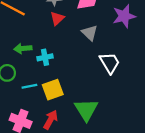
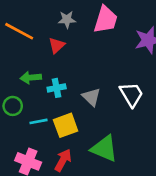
red triangle: (57, 18) -> (57, 45), moved
gray triangle: (90, 33) -> (91, 97), moved
green triangle: (86, 110) -> (104, 149), turned -35

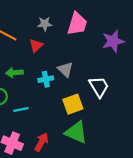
cyan cross: (57, 88) -> (46, 79), moved
gray triangle: (91, 97) -> (65, 69), moved
yellow square: (66, 125) -> (73, 104), moved

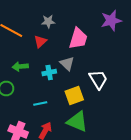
pink trapezoid: (77, 24) -> (78, 38), moved
purple star: (113, 41) -> (111, 20), moved
cyan line: (21, 110) -> (40, 104), moved

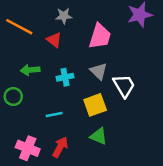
red triangle: (40, 42) -> (54, 40), turned -40
gray triangle: (67, 64) -> (99, 71), moved
green triangle: (77, 122) -> (99, 136), size x0.7

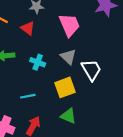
pink trapezoid: (100, 36) -> (69, 25), turned -40
cyan cross: (65, 77) -> (38, 62), turned 32

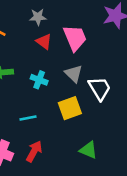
red triangle: (28, 28) -> (44, 42), moved
green triangle: (68, 116) -> (88, 150), moved

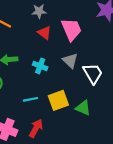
yellow square: (70, 108) -> (58, 100), moved
green triangle: (88, 150) -> (83, 108), moved

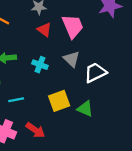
white trapezoid: (93, 74) -> (95, 73), turned -85
cyan line: (31, 99) -> (16, 100), moved
red arrow: (36, 128) -> (35, 130), turned 96

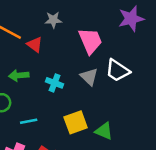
red triangle: (44, 30) -> (35, 45), moved
white trapezoid: (95, 73) -> (118, 71), moved, turned -120

